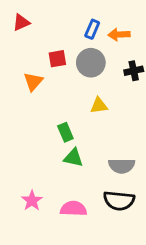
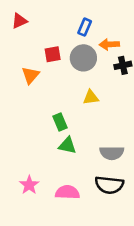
orange arrow: (119, 35) -> (109, 44), moved

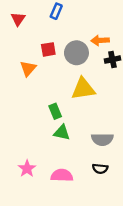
red triangle: (19, 21) -> (18, 19), turned -32
blue rectangle: (85, 27) -> (56, 11), moved
yellow triangle: (91, 97) -> (83, 89), size x1.6
black semicircle: (109, 185) -> (100, 169), size x0.6

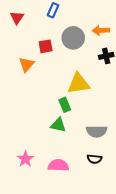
orange arrow: (100, 40) -> (101, 30), moved
gray circle: (76, 53) -> (73, 38), moved
green rectangle: (55, 111) -> (65, 105), moved

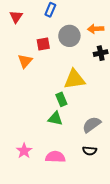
gray semicircle: (97, 131) -> (92, 125), turned 144

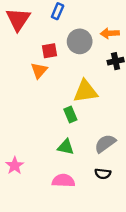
red triangle: (16, 17) -> (18, 19), size x1.6
orange triangle: (25, 61) -> (39, 70), moved
green triangle: (55, 119) -> (66, 147), moved
pink star: (24, 151) -> (15, 166), moved

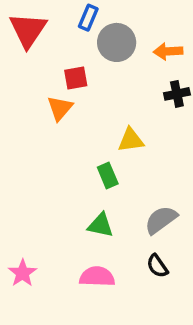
gray circle: (80, 41) -> (117, 42), moved
yellow triangle: (85, 91) -> (131, 140), size x0.7
pink star: (15, 166) -> (23, 273), moved
black semicircle: (103, 174) -> (157, 266), turned 49

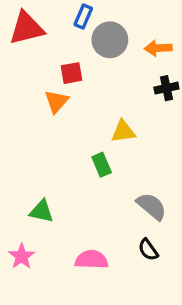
red triangle: (28, 30) -> (27, 28), turned 42
gray semicircle: (161, 220) -> (151, 206), turned 76
green triangle: (101, 225) -> (42, 211), moved

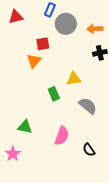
red triangle: (27, 28) -> (16, 17), size x0.7
green rectangle: (102, 165) -> (54, 94), moved
gray semicircle: (151, 206) -> (88, 106), moved
pink semicircle: (92, 260) -> (62, 136), moved, turned 108

